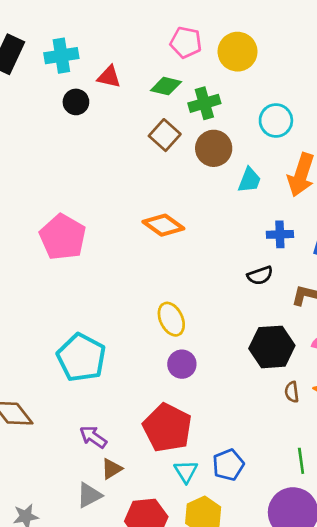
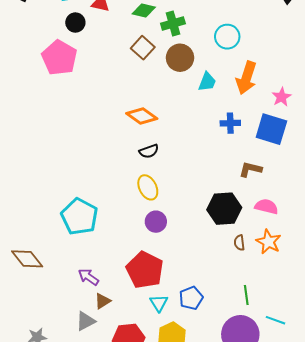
pink pentagon: (63, 237) -> (59, 58), moved
black semicircle: (260, 275) -> (149, 151), moved

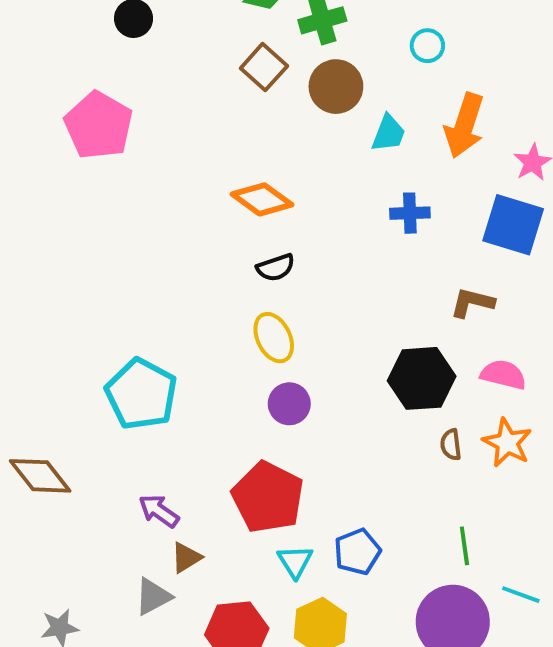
cyan circle: (227, 37) -> (427, 46), size x0.7
pink pentagon: (59, 58) -> (99, 125), moved
blue cross: (230, 123) -> (410, 213), moved

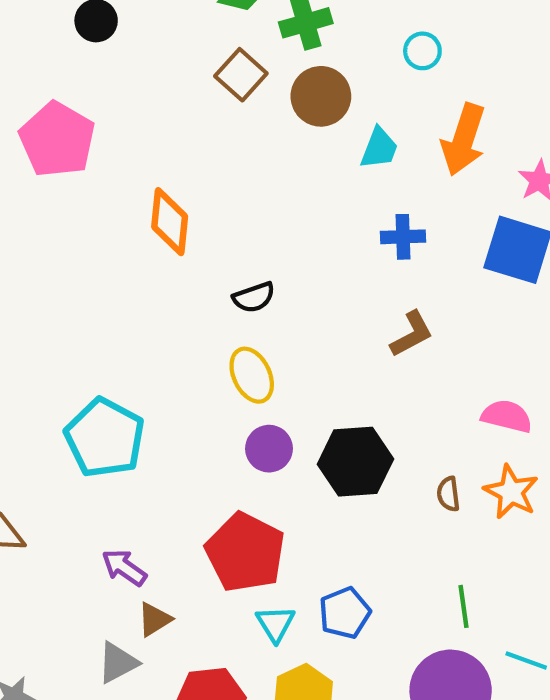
orange diamond: (262, 199) -> (170, 222), moved, turned 60
brown L-shape: (472, 303) -> (412, 334), moved, turned 138
black hexagon: (422, 378) -> (355, 462), moved

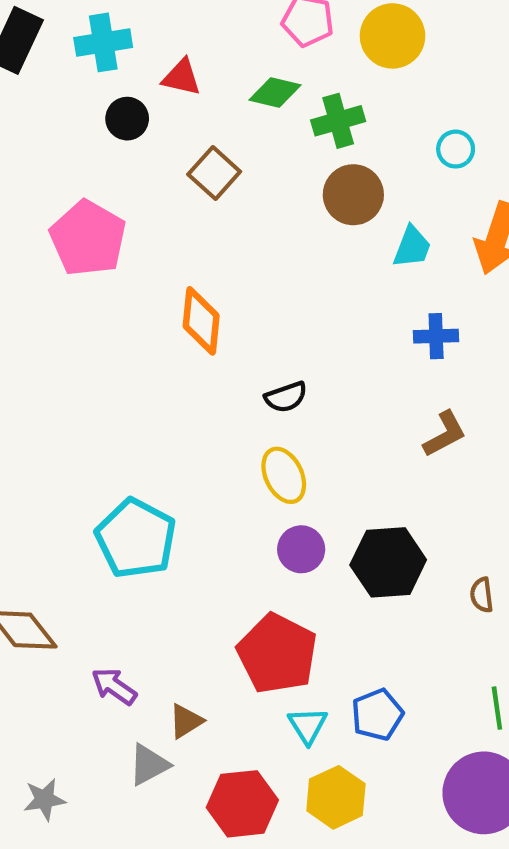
brown square: (241, 75) -> (214, 173), moved
purple arrow: (124, 568) -> (114, 686), moved

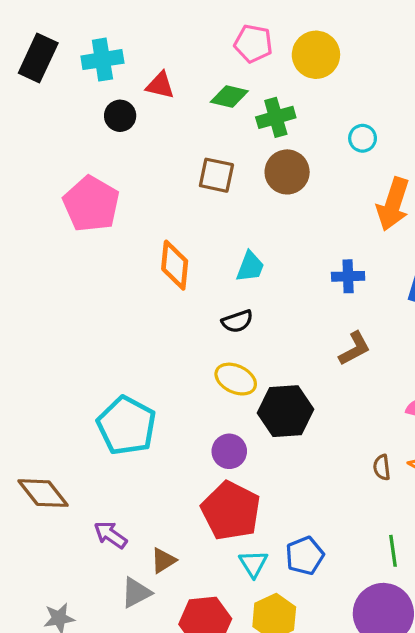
brown square: (214, 173) -> (216, 175), moved, turned -30
cyan trapezoid: (412, 247) -> (250, 267), moved
yellow ellipse: (284, 475) -> (236, 379), turned -39
purple circle: (301, 549) -> (229, 451), moved
black hexagon: (388, 562) -> (285, 411), moved

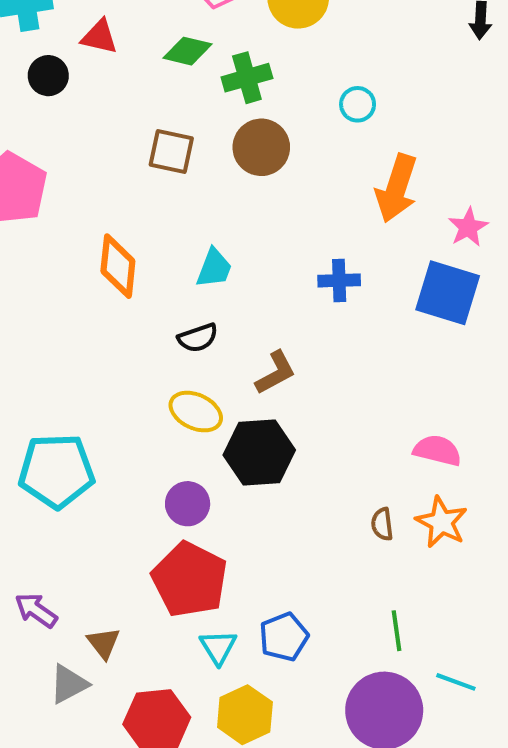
brown L-shape: (354, 349) -> (276, 373), moved
cyan pentagon: (127, 426) -> (56, 471), turned -30
brown triangle: (163, 560) -> (104, 643), turned -36

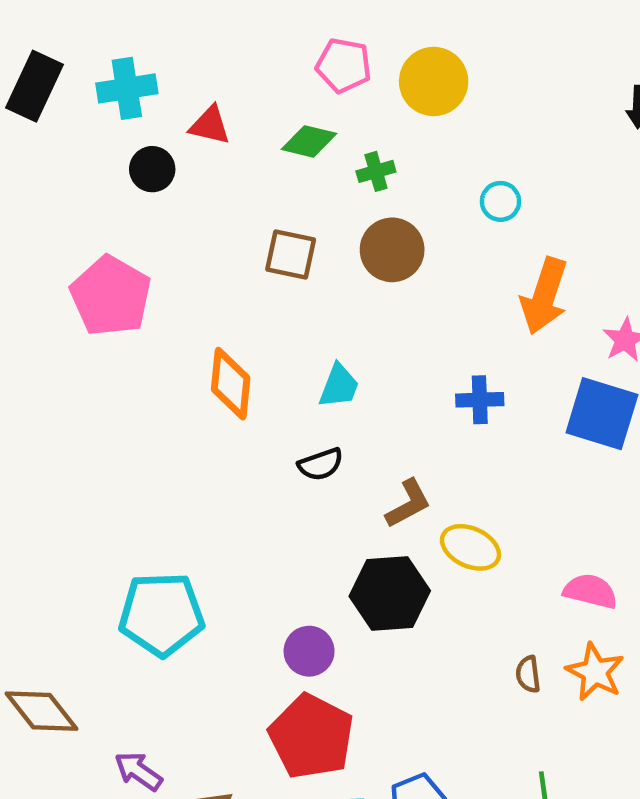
green cross: (247, 78) -> (376, 171), size x0.7
yellow ellipse: (196, 412) -> (470, 547), moved

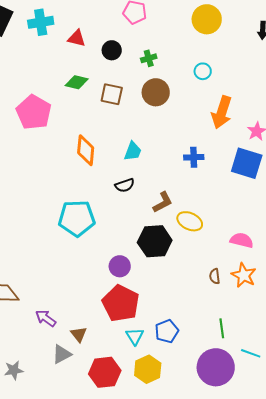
yellow circle: (434, 81) -> (207, 19), moved
green diamond: (309, 141) -> (77, 82), moved
black circle: (152, 169) -> (112, 50), moved
cyan pentagon: (161, 614) -> (77, 218), moved

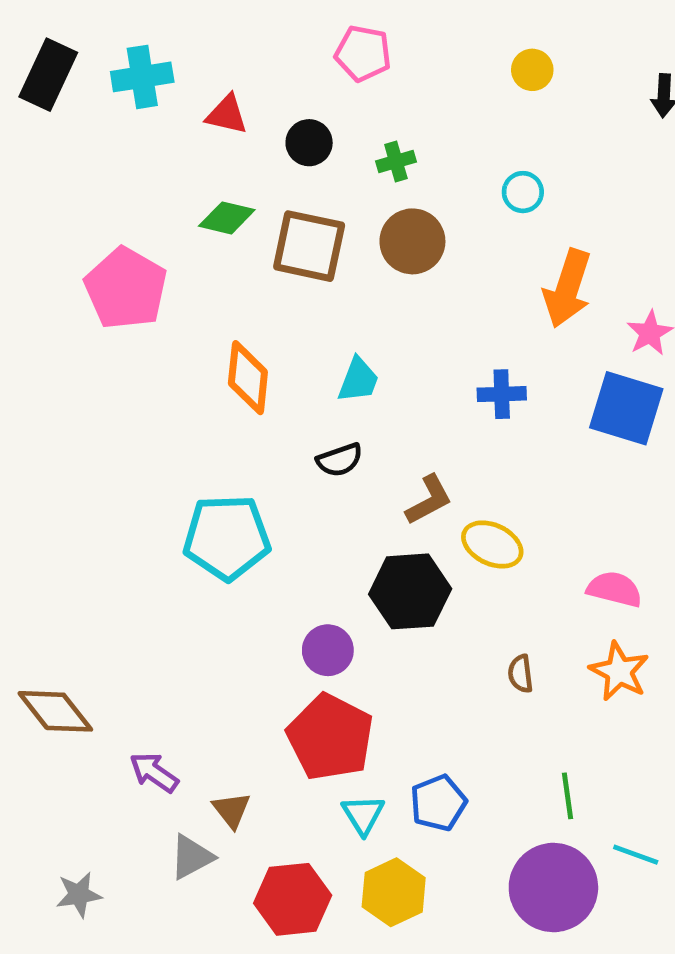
yellow circle: (207, 19) -> (532, 70), size x0.6
brown square: (112, 94) -> (309, 246), size x1.4
brown semicircle: (215, 276) -> (521, 674), moved

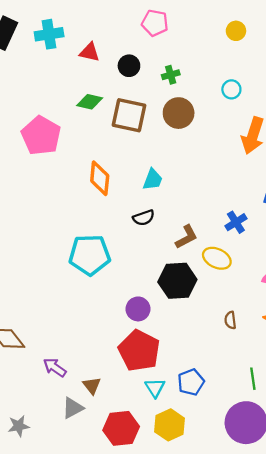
blue cross: (502, 394) -> (236, 222), moved, turned -30

